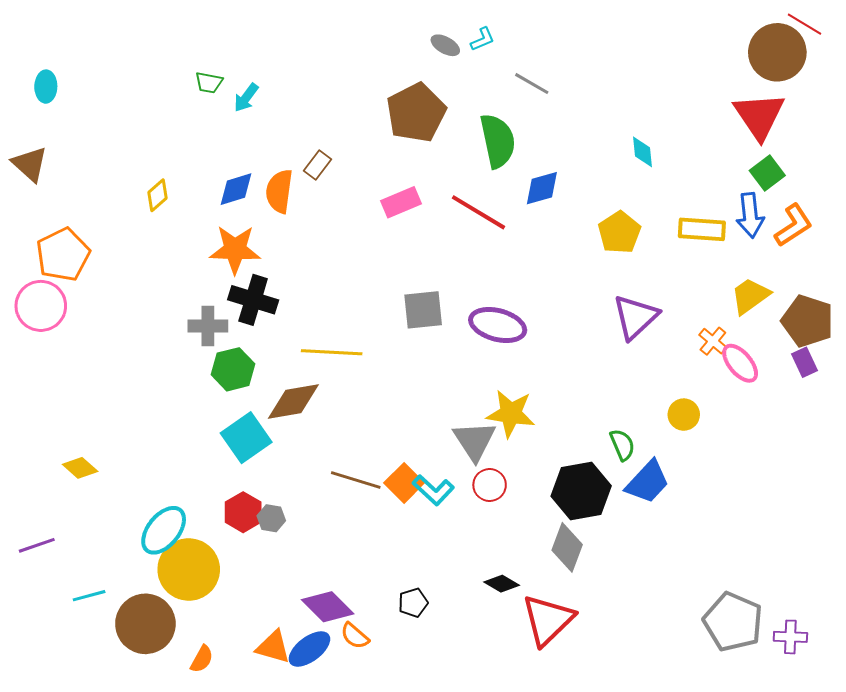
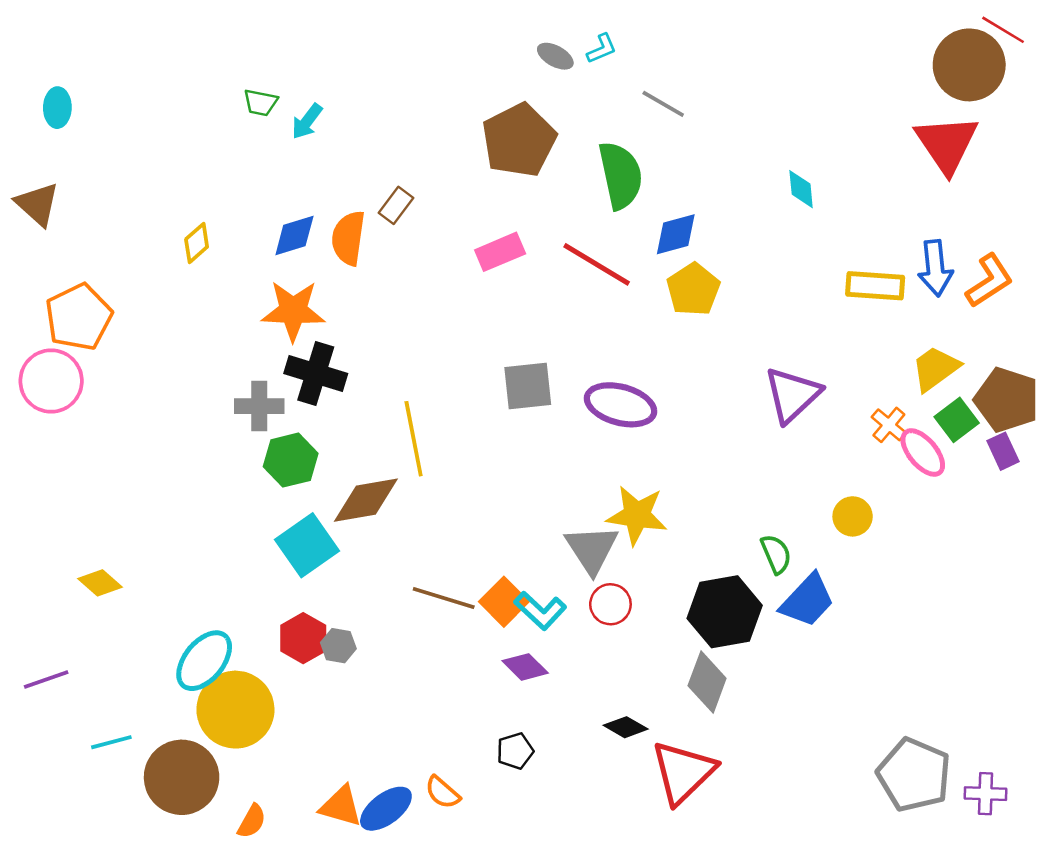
green square: (767, 173) -> (957, 420), moved
yellow pentagon: (619, 232) -> (693, 289), moved
yellow line: (332, 352) -> (414, 439), turned 76
purple diamond: (328, 607) -> (525, 667), moved, size x0.7

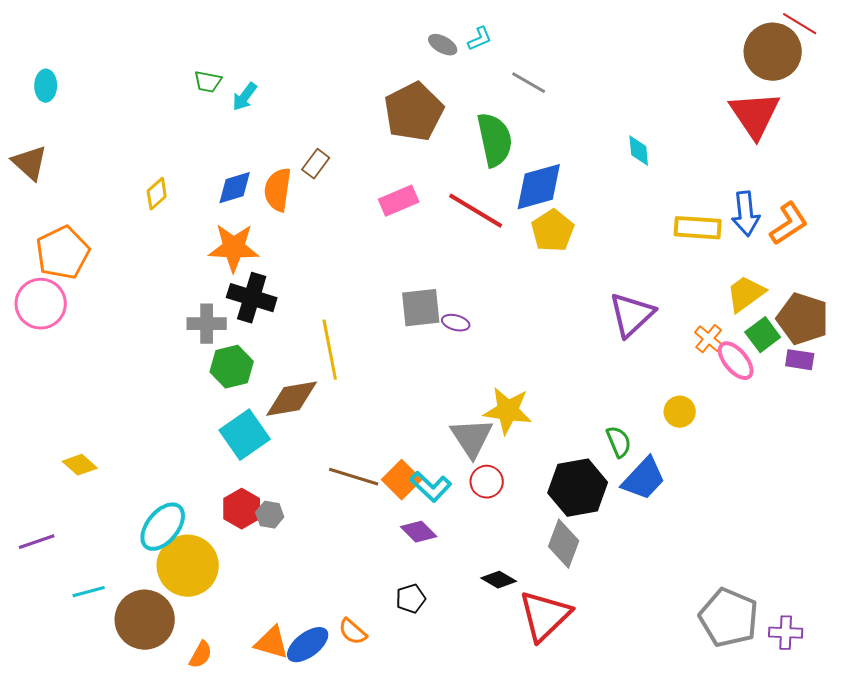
blue diamond: (676, 234) -> (539, 187), size x1.4
purple ellipse: (621, 405) -> (456, 323), moved, size x0.5
purple rectangle: (1003, 451) -> (800, 360), turned -56

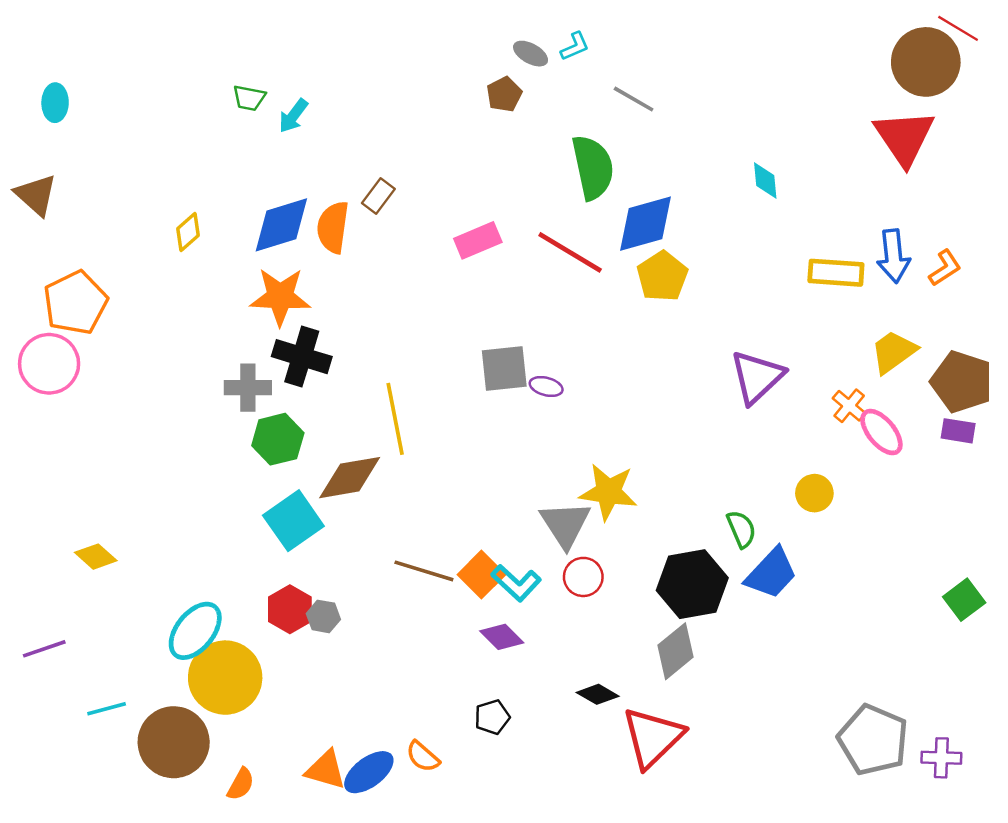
brown pentagon: (414, 112) -> (504, 94), moved, size x0.5
blue diamond: (235, 188) -> (281, 225), size x1.4
orange L-shape: (789, 224) -> (945, 268), size x0.7
green square: (763, 335) -> (964, 600), moved
gray diamond: (564, 544) -> (675, 651), turned 30

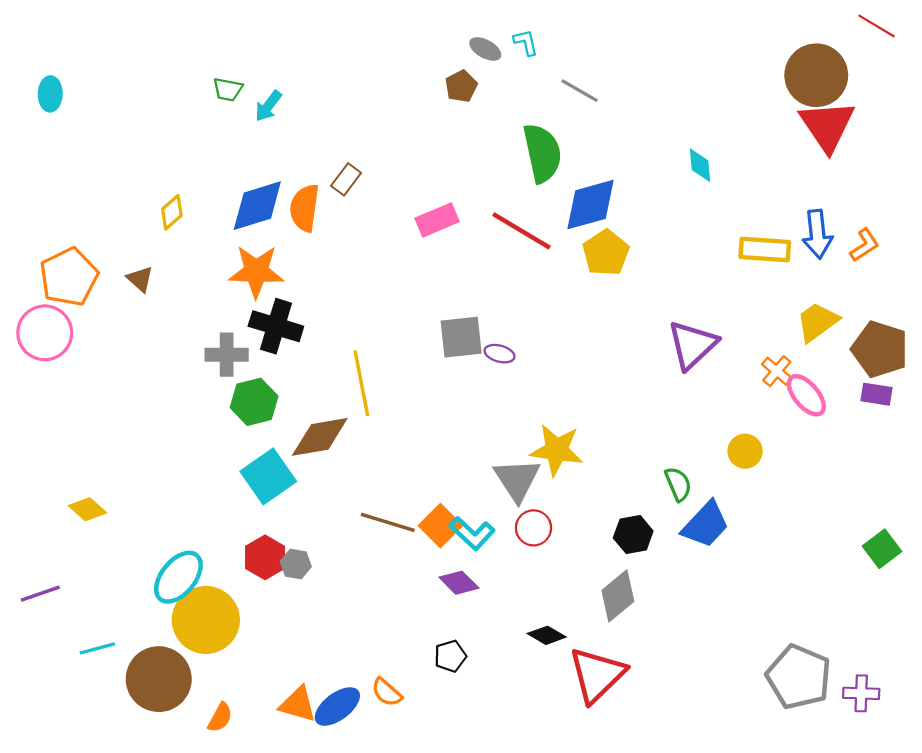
cyan L-shape: (575, 46) -> (526, 42), turned -80
brown circle: (926, 62) -> (816, 75), moved
brown triangle: (36, 195) -> (140, 279), moved, size x0.7
black hexagon: (692, 584) -> (633, 534), size x0.6

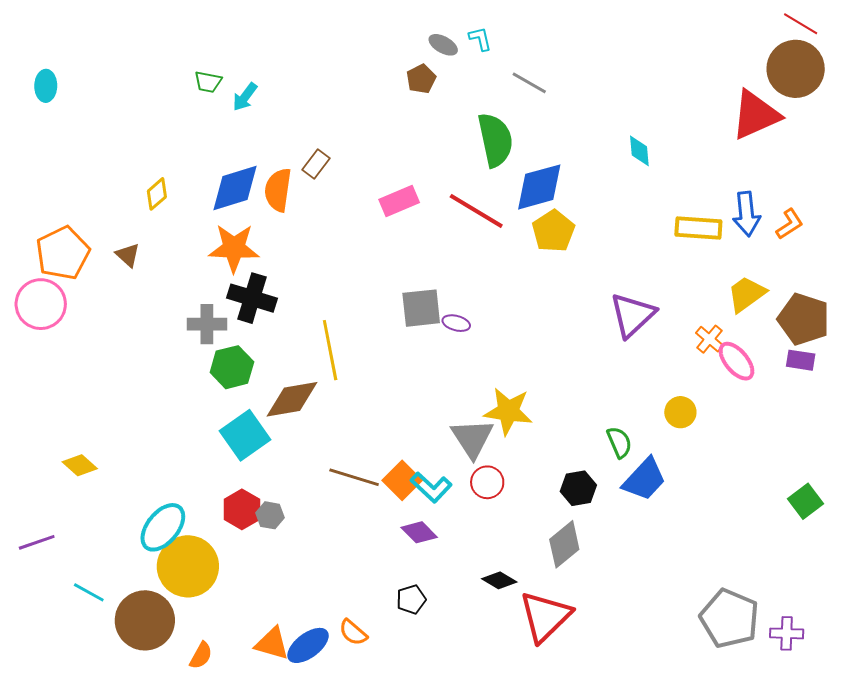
brown circle: (816, 75) -> (796, 69), moved
red triangle: (827, 126) -> (756, 115), turned 40
cyan line: (97, 648) -> (89, 592), turned 44

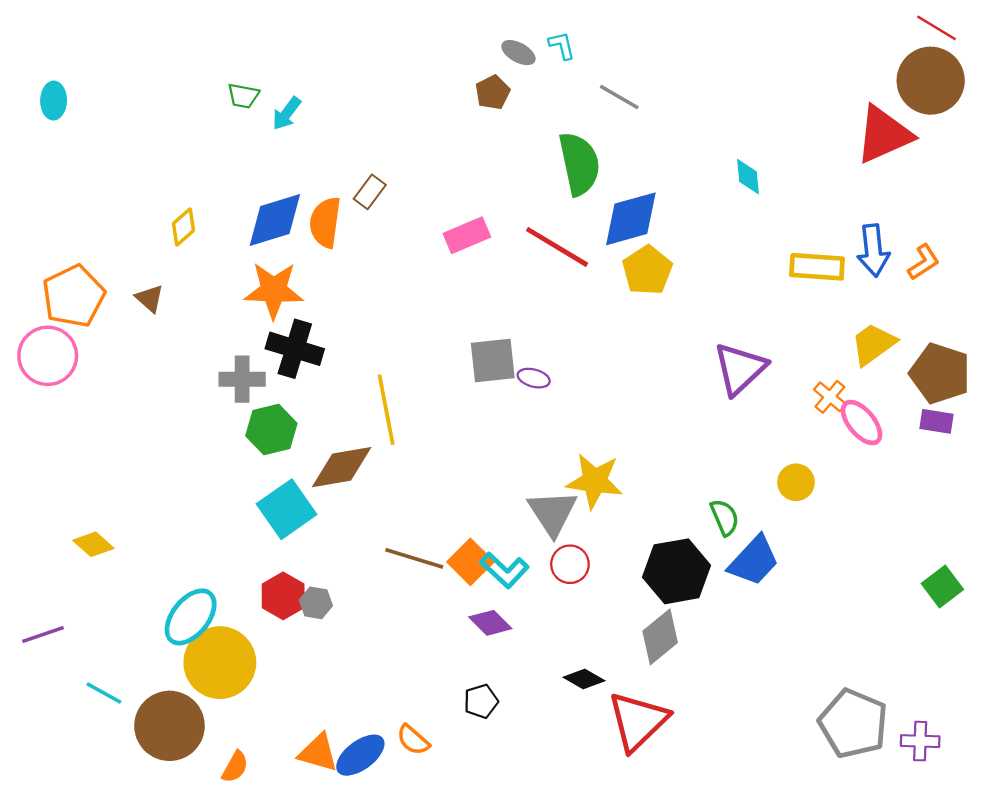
black hexagon: (578, 488) -> (677, 571), size x1.6

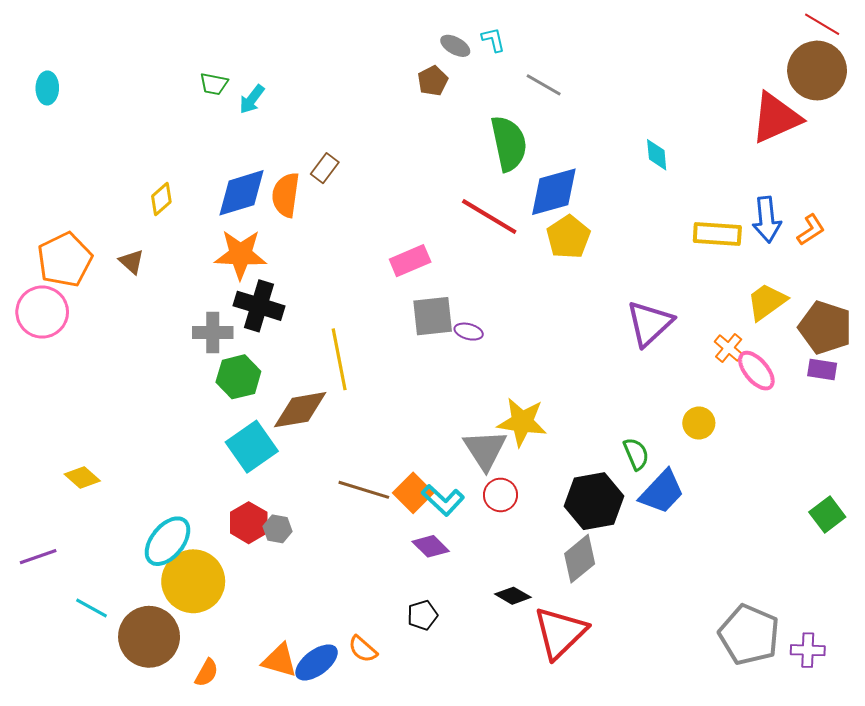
pink rectangle: (467, 235) -> (410, 261), moved

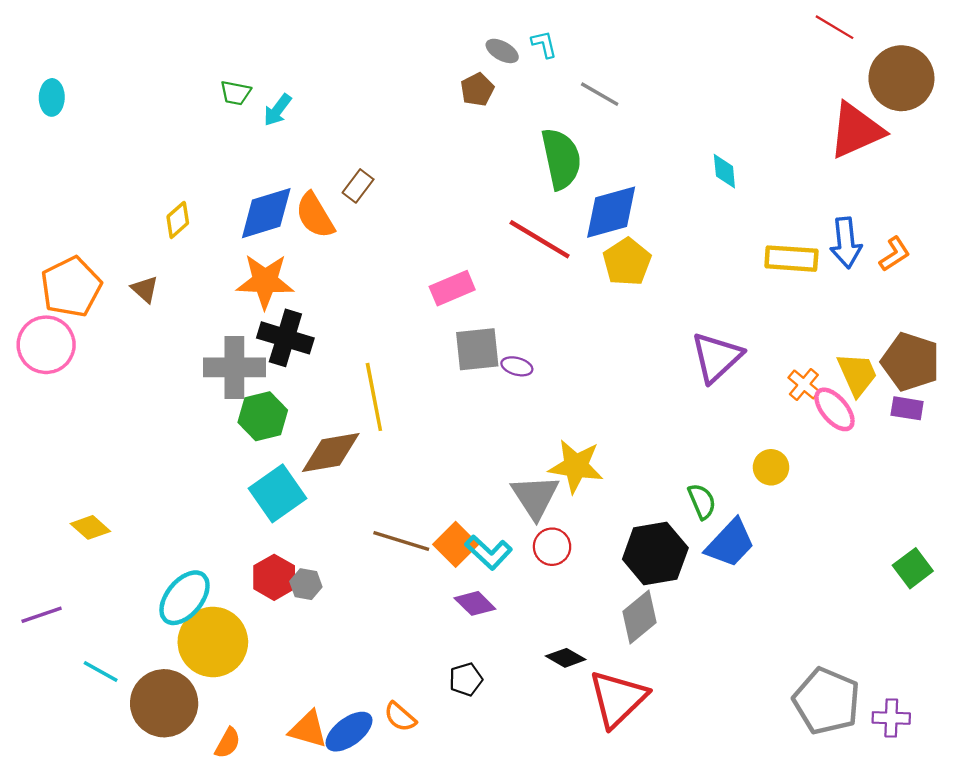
red line: (822, 24) -> (835, 27), moved
orange semicircle: (286, 195) -> (315, 215), turned -39
yellow trapezoid: (767, 302) -> (857, 374), moved, turned 102
gray cross: (213, 333) -> (234, 367), size x1.4

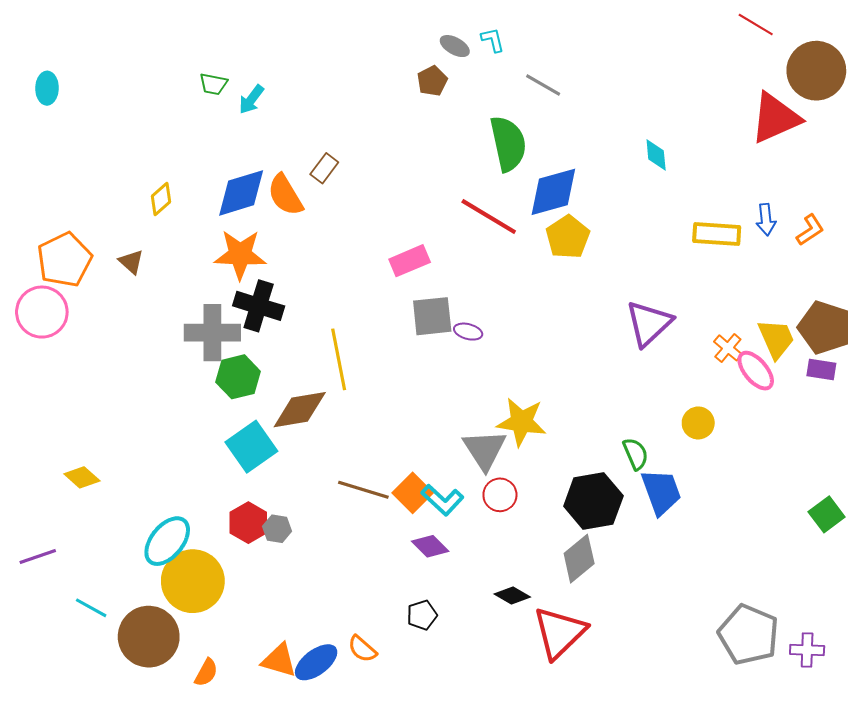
blue arrow: (846, 243) -> (766, 220), size x0.7
blue trapezoid: (730, 543) -> (661, 492), turned -63

